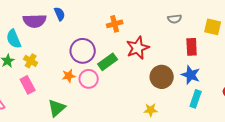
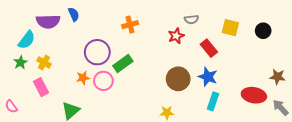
cyan semicircle: (14, 39) -> (27, 40), turned -120
red rectangle: (192, 47) -> (209, 48), turned -36
red star: (138, 48) -> (176, 36), moved, size x0.7

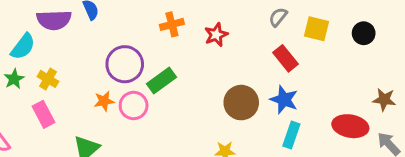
gray semicircle: (191, 19) -> (278, 17), moved, turned 136
red star: (176, 36) -> (216, 35), moved

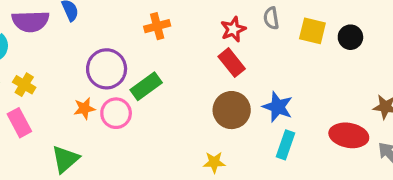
gray semicircle: (278, 17) -> (271, 18), turned -48
black circle: (364, 33) -> (350, 37), moved
red star: (216, 35) -> (233, 29), moved
red rectangle: (285, 58) -> (232, 63), moved

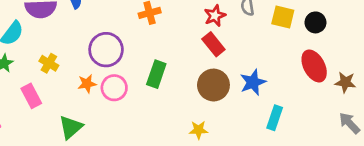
yellow cross: (24, 85) -> (49, 63), moved
green rectangle: (146, 86) -> (156, 74), moved, turned -35
blue star: (278, 107) -> (253, 82), turned 30
red ellipse: (349, 135) -> (314, 66), moved, turned 52
cyan rectangle: (285, 145) -> (275, 118), moved

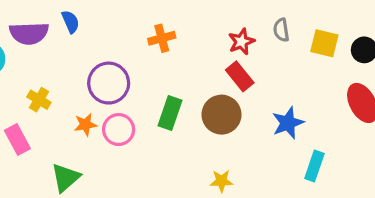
brown circle: (213, 85) -> (221, 115), moved

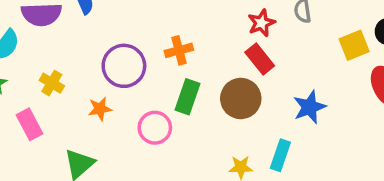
orange cross: (162, 38) -> (179, 50), moved
yellow square: (324, 43) -> (354, 45), moved, turned -36
pink circle: (119, 130) -> (155, 128), moved
cyan rectangle: (314, 166) -> (280, 155), moved

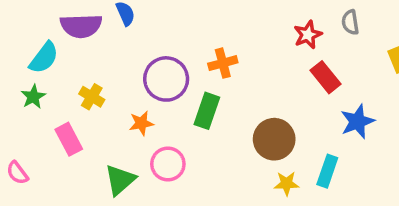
red rectangle: (260, 59) -> (326, 77), moved
green rectangle: (187, 97) -> (207, 111), moved
brown circle: (241, 98) -> (274, 139), moved
pink circle: (155, 128) -> (168, 164), moved

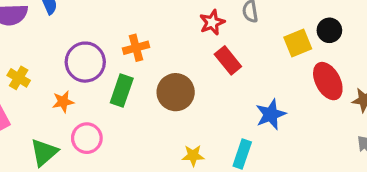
blue star: (357, 121) -> (271, 114), moved
brown circle: (274, 139) -> (176, 92), moved
cyan rectangle: (327, 171) -> (242, 154), moved

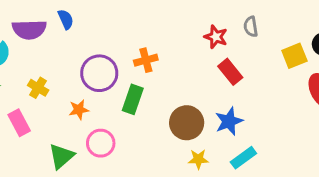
red star: (212, 22) -> (216, 37), turned -30
brown circle: (176, 92) -> (187, 123), moved
blue star: (271, 114) -> (229, 121), moved
cyan rectangle: (242, 154) -> (243, 158), turned 35

